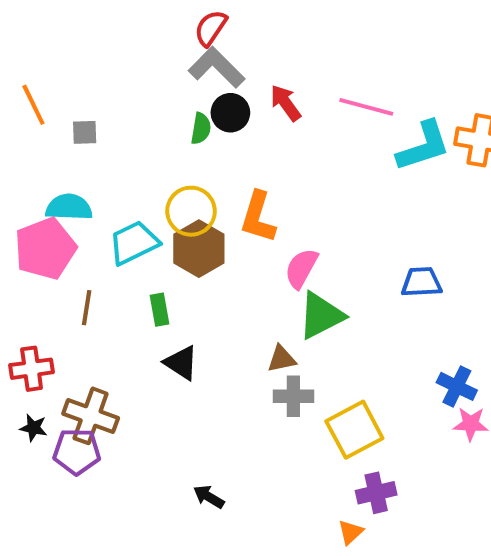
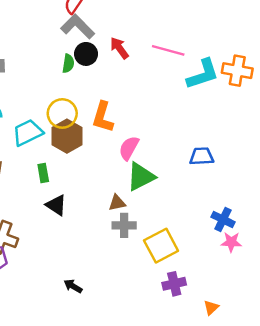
orange triangle: (351, 532) -> (211, 308), moved

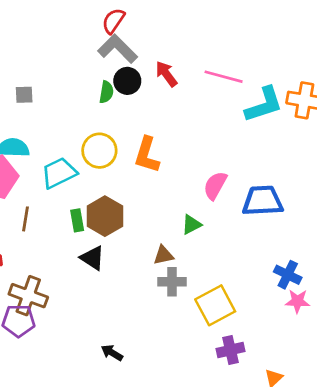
brown hexagon: (67, 136) -> (105, 216), moved
pink semicircle: (129, 148) -> (215, 185), moved
blue trapezoid: (202, 156) -> (263, 201), size x1.4
green triangle: (141, 177) -> (191, 224), size x0.6

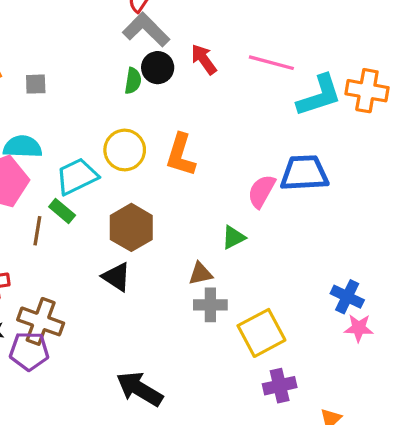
blue trapezoid: (263, 201) -> (304, 173), moved
green rectangle: (77, 220) -> (62, 211), moved, turned -40
black arrow: (112, 353) -> (140, 389), size x1.8

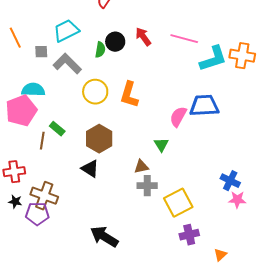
gray L-shape: (146, 30) -> (67, 64), moved
cyan trapezoid: (77, 176) -> (66, 31), moved
green triangle: (233, 237) -> (161, 145), turned -35

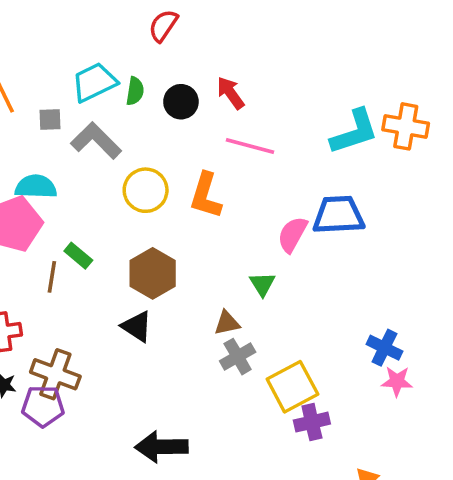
pink line: (184, 39) -> (250, 146), moved
green semicircle: (100, 50) -> (135, 91), moved
gray cross: (147, 186) -> (238, 357), turned -30
purple cross: (189, 235) -> (312, 422), moved
black arrow: (104, 237) -> (161, 447), turned -32

